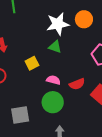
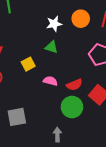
white star: (58, 24) -> (54, 24), size x0.7
green circle: (53, 102) -> (72, 107), moved

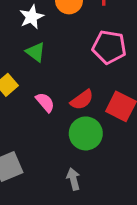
green triangle: (51, 47) -> (35, 52), turned 32
pink semicircle: (50, 81) -> (45, 102), turned 48

